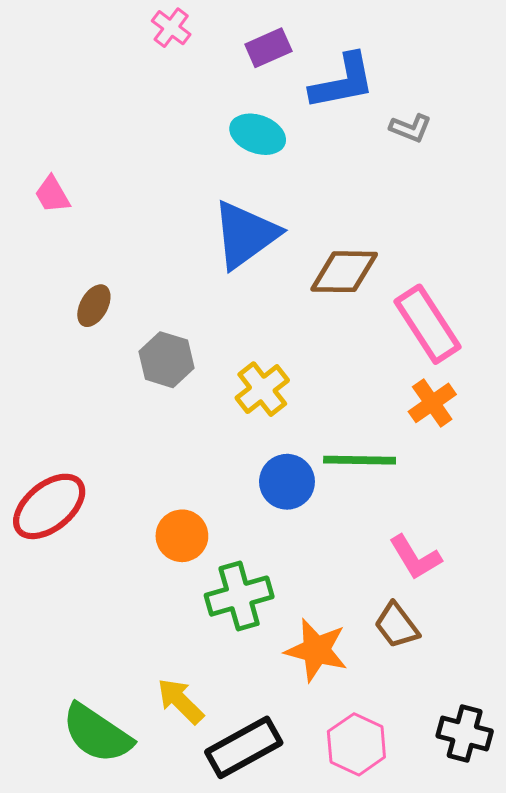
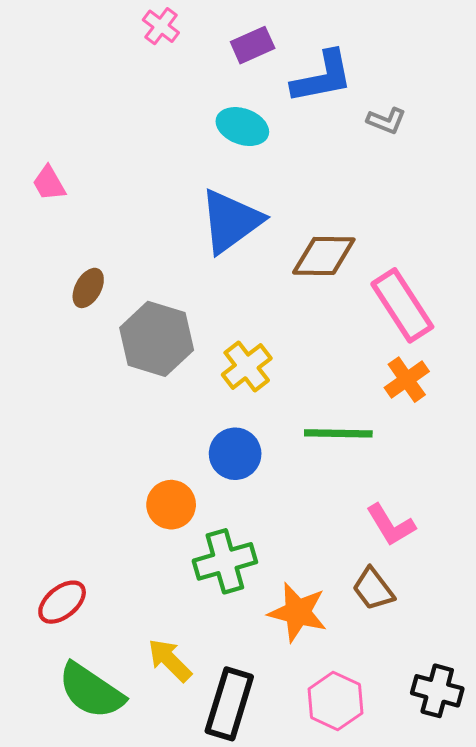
gray hexagon: (167, 360) -> (157, 339), size x1.4
blue circle: (287, 482) -> (235, 454), moved
red ellipse: (49, 506) -> (62, 602), moved, size x0.7
black rectangle: (244, 747) -> (229, 704), turned -44

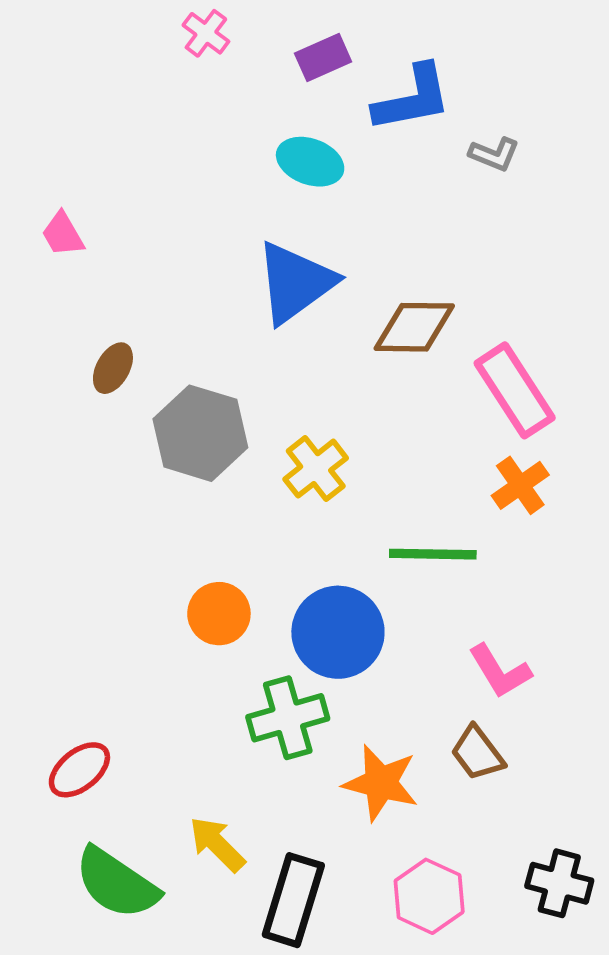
blue circle: (235, 454) -> (338, 632), moved, size x1.4
orange circle: (171, 505) -> (219, 614), moved

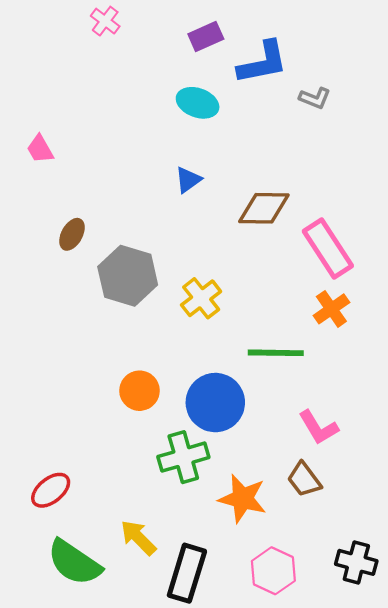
pink cross: (206, 33) -> (105, 21), moved
blue triangle: (295, 283) -> (188, 180), size x0.5

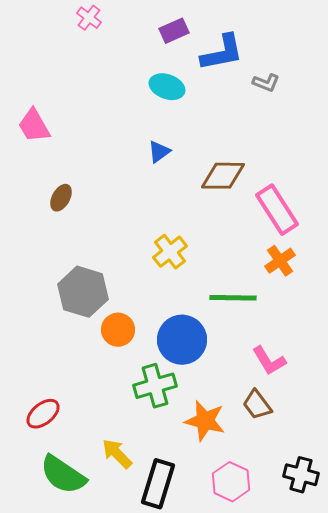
pink trapezoid: (40, 149) -> (34, 126), size x1.4
gray hexagon: (128, 276) -> (83, 292), moved

